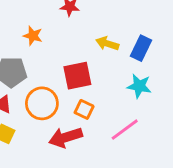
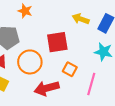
orange square: (84, 109) -> (70, 69), moved
pink line: (125, 130) -> (91, 84), turned -40

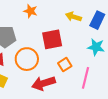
orange star: (25, 11) -> (30, 11), moved
orange square: (70, 69) -> (65, 65), turned 32

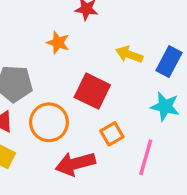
red square: (52, 39) -> (92, 91), turned 35

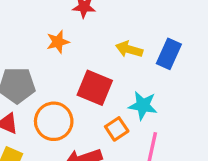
orange star: (58, 43) -> (58, 42), turned -30
cyan star: (165, 106) -> (143, 105), moved

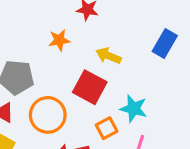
yellow arrow: (129, 49) -> (108, 56), moved
blue rectangle: (169, 54) -> (165, 43), moved

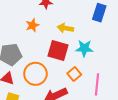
cyan star: (134, 109) -> (84, 48), moved

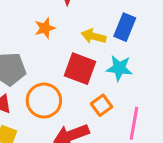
blue rectangle: (99, 13) -> (125, 27), moved

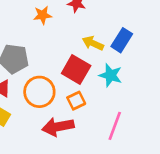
orange star: (45, 28) -> (42, 15), moved
orange square: (101, 105) -> (76, 101), moved

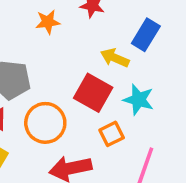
blue rectangle: (122, 40) -> (146, 35), moved
orange square: (76, 101) -> (112, 134), moved

